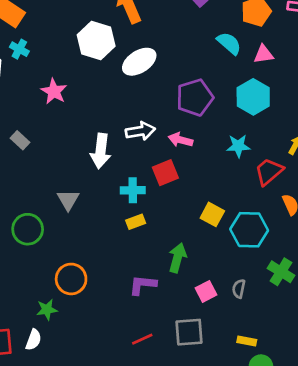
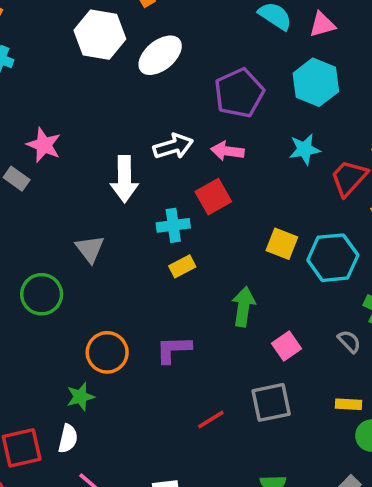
pink star: (54, 91) -> (44, 145), moved
purple L-shape: (143, 285) -> (173, 349), moved
gray semicircle: (239, 289) -> (349, 341), moved, turned 132

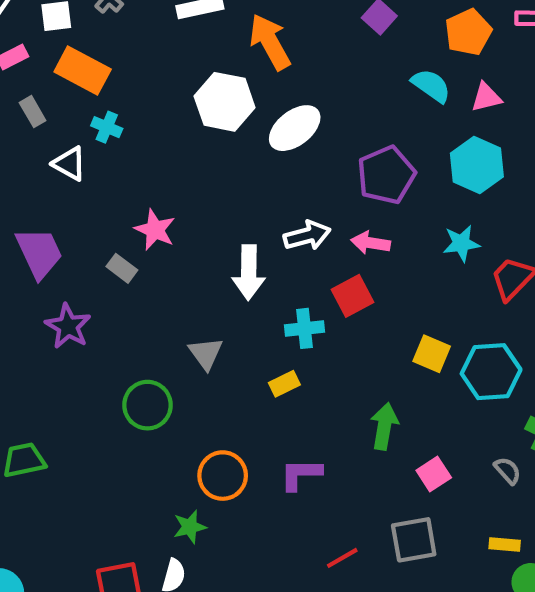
yellow rectangle: (182, 266) -> (284, 384), moved

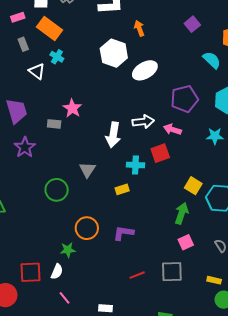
orange arrow: (270, 42) -> (139, 28), size x0.6
gray rectangle: (122, 268) -> (54, 124), turned -40
green arrow: (384, 426) -> (182, 213), moved

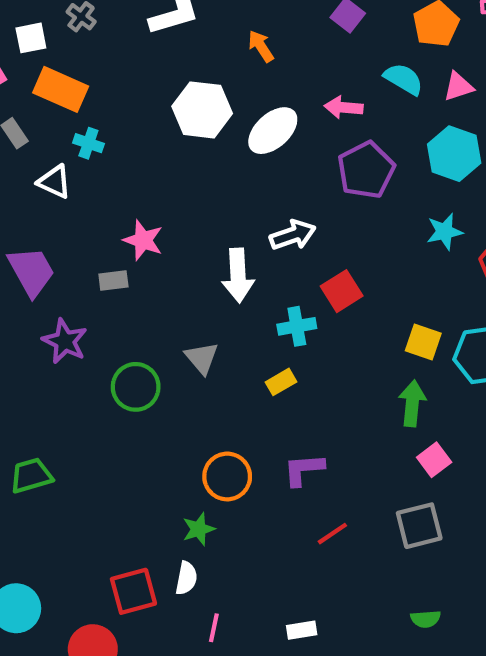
orange arrow: (139, 28) -> (261, 46), moved
pink arrow: (172, 129) -> (344, 107), moved
green circle: (57, 190) -> (136, 387), moved
red line: (137, 275) -> (332, 534), moved
pink line: (64, 298) -> (214, 628), turned 64

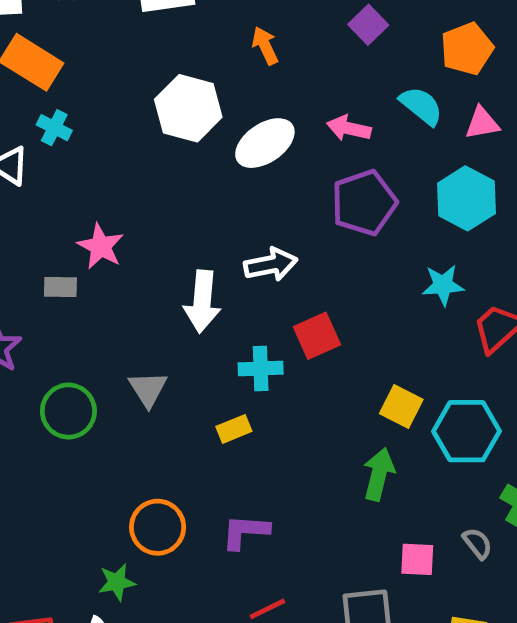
pink square: (434, 460) -> (417, 559), moved, turned 32

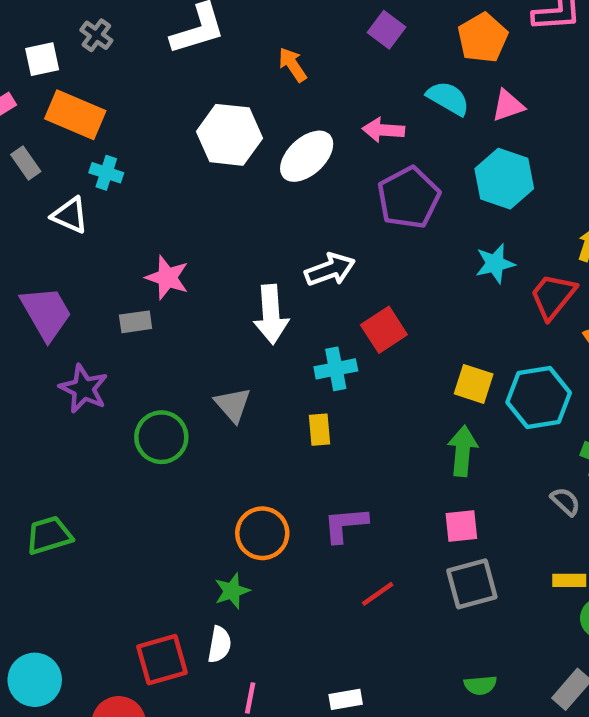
yellow rectangle: (234, 429) -> (319, 430), turned -64
pink square: (417, 559) -> (461, 526), moved

